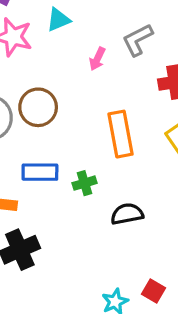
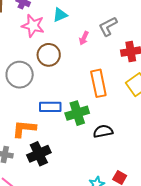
brown circle: (38, 107) -> (49, 55), moved
green cross: (85, 183) -> (77, 113), size x1.6

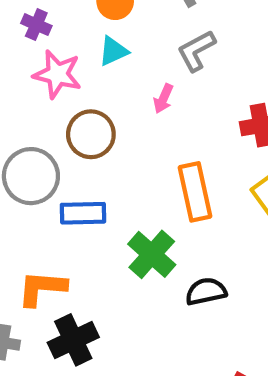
gray L-shape: (108, 26) -> (196, 51), moved
blue rectangle: (50, 107) -> (83, 213), moved
green cross: (77, 113) -> (152, 254), turned -30

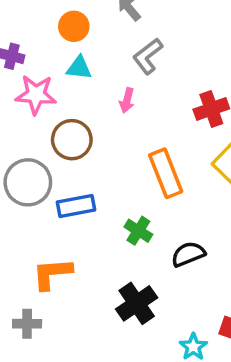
cyan triangle: (113, 51) -> (79, 68), turned 40
green cross: (152, 254) -> (138, 231), size x0.7
black cross: (73, 340) -> (137, 303), moved

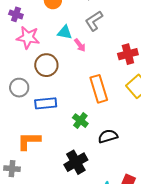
cyan triangle: (79, 68) -> (65, 32), moved
pink arrow: (127, 100) -> (80, 45), turned -56
gray circle: (28, 182) -> (19, 88), size x0.7

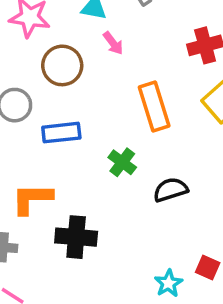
pink arrow: (80, 45) -> (113, 43), moved
black cross: (76, 162) -> (76, 237), moved, turned 35

